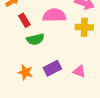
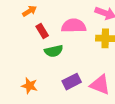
pink triangle: (79, 71) -> (100, 85), size x1.5
orange star: (25, 72) -> (29, 86), moved

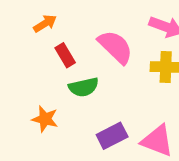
pink semicircle: (74, 26) -> (115, 47), turned 45
orange star: (29, 86) -> (45, 119), moved

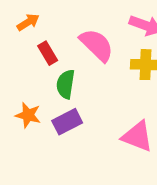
green semicircle: (84, 87) -> (66, 84), turned 112
purple rectangle: (112, 136) -> (67, 122), moved

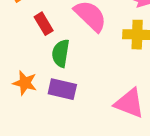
purple rectangle: (67, 122) -> (62, 89), turned 40

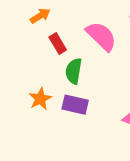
orange star: (25, 83) -> (40, 99), turned 30

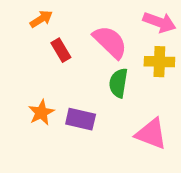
green semicircle: (74, 71) -> (118, 83), moved

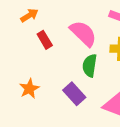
purple rectangle: (81, 119) -> (74, 94), moved, turned 35

